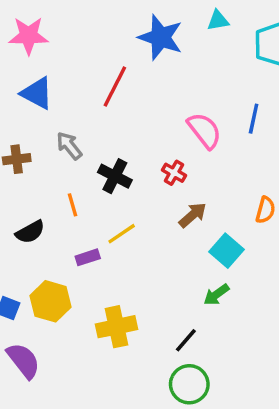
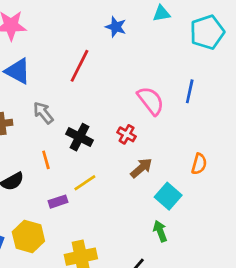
blue star: (160, 37) -> (116, 27), size x0.6
green arrow: (216, 295) -> (160, 231), turned 105

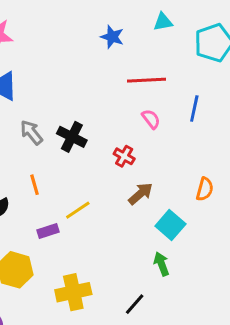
red line: (80, 66) -> (146, 80), moved, turned 60
pink semicircle: (151, 101) -> (151, 119), size x0.6
black cross: (80, 137) -> (72, 137), moved

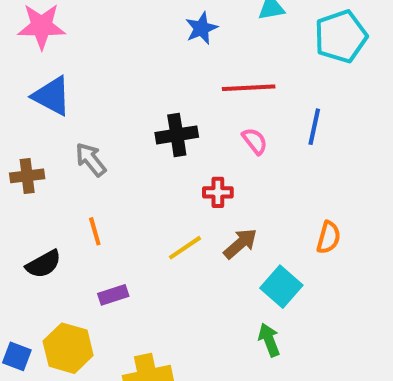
blue star: (112, 37) -> (201, 28), turned 30
black cross: (72, 137) -> (177, 135), moved, turned -36
red cross: (124, 156) -> (218, 192), turned -30
yellow line: (78, 210) -> (185, 248), moved

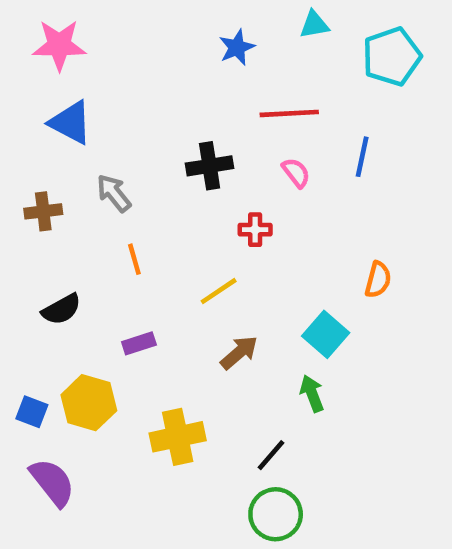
orange line: (95, 231) -> (134, 259), moved
brown arrow: (240, 244) -> (239, 353), moved

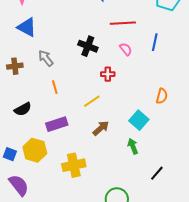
black cross: (210, 166) -> (88, 46), turned 30
purple rectangle: (139, 343) -> (57, 124), size x1.5
black line: (271, 455) -> (157, 173), moved

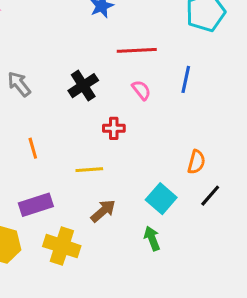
black cross: (88, 46) -> (83, 86), turned 36
gray arrow: (46, 58) -> (19, 84), moved
yellow line: (92, 101) -> (89, 170), turned 30
yellow cross: (74, 165) -> (62, 246), moved, turned 30
black line: (157, 173) -> (210, 196), moved

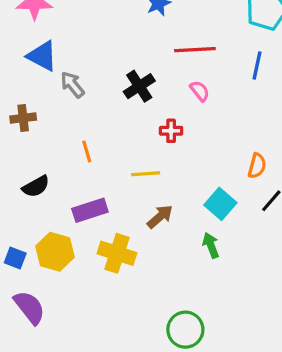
blue line: (186, 79) -> (257, 66), moved

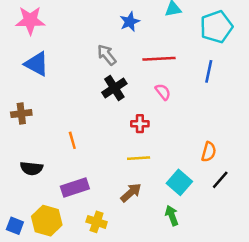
gray arrow: (72, 85) -> (107, 55), moved
yellow line: (146, 174) -> (139, 158), moved
black semicircle: (36, 186) -> (31, 168), turned 35
yellow cross: (117, 253) -> (97, 222), size x0.7

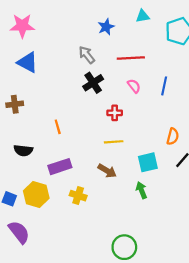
blue line: (209, 71) -> (164, 86), moved
cyan square: (179, 182) -> (148, 162), turned 36
brown arrow: (131, 193) -> (107, 171), turned 72

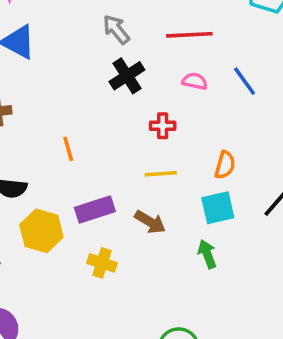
pink semicircle: (134, 86) -> (195, 81), turned -40
blue line: (164, 86) -> (245, 81), turned -48
orange semicircle: (173, 136) -> (225, 165), moved
purple rectangle: (60, 167) -> (95, 209), moved
yellow hexagon: (36, 195) -> (41, 231), moved

